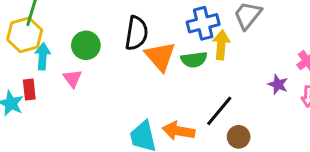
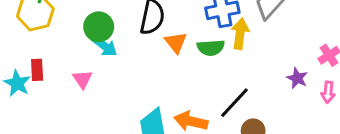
cyan arrow: (43, 56) -> (104, 46), moved, turned 120
orange triangle: (160, 56) -> (176, 42), size x0.7
pink triangle: (72, 78) -> (82, 79), moved

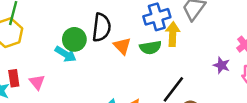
green circle: (99, 27) -> (74, 39), moved
pink triangle: (82, 79) -> (37, 82), moved

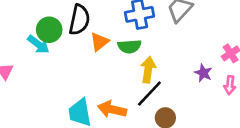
yellow arrow: (173, 34) -> (148, 70), moved
orange triangle: (122, 46) -> (99, 42), turned 30

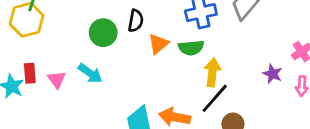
black semicircle: (79, 20) -> (136, 21), size x0.7
cyan arrow: (38, 44) -> (90, 73), moved

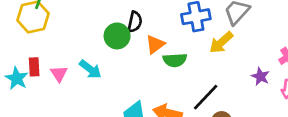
green circle: (103, 33) -> (117, 36), moved
green semicircle: (191, 48) -> (175, 60), moved
yellow arrow: (212, 72) -> (221, 42), moved, turned -140

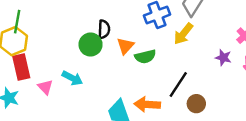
red rectangle: (34, 67) -> (21, 67), moved, size x1.5

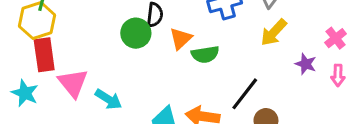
yellow arrow: (183, 34) -> (274, 32), moved
cyan arrow: (72, 78) -> (108, 99), moved
pink triangle: (45, 87) -> (73, 83), size x1.5

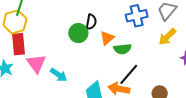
black line: (245, 94) -> (129, 74), moved

